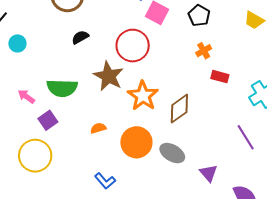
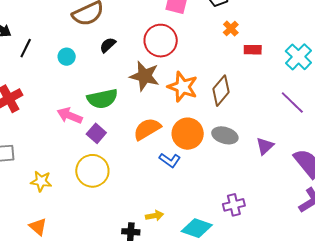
cyan circle: (17, 43) -> (67, 57), moved
pink arrow: (26, 97) -> (70, 116), size x1.4
orange semicircle: (98, 128) -> (147, 129), size x1.8
purple triangle: (209, 173) -> (265, 146), turned 42
blue L-shape: (105, 181) -> (170, 160), moved

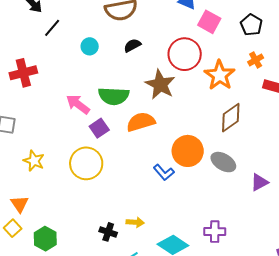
orange star: (183, 87) -> (220, 75), moved
orange semicircle: (147, 129) -> (141, 122), moved

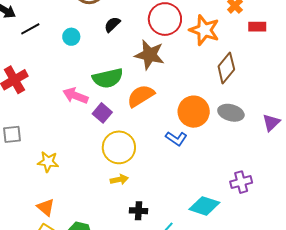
black line: (52, 28) -> (30, 29), turned 36
yellow circle: (86, 163) -> (119, 147), moved
yellow arrow: (135, 222) -> (119, 180), moved

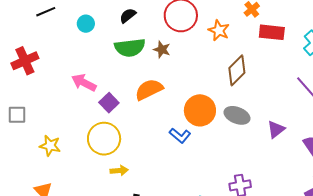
red rectangle: (257, 27) -> (272, 32), size x1.4
orange star: (204, 30) -> (219, 30), size x0.7
brown star: (150, 55) -> (162, 50), size x0.6
green semicircle: (108, 78) -> (130, 48), moved
yellow circle: (119, 147) -> (104, 139), moved

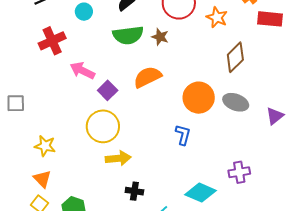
red cross: (25, 61) -> (52, 41), moved
blue L-shape: (180, 135) -> (183, 135), moved, turned -115
yellow star: (50, 146) -> (45, 146), moved
yellow arrow: (119, 171) -> (118, 158), size x1.4

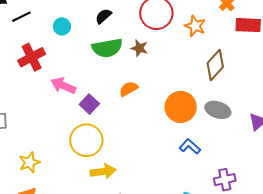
orange semicircle: (147, 77) -> (129, 89), size x0.7
blue L-shape: (183, 135) -> (190, 146), moved, turned -60
yellow star: (45, 146) -> (29, 162), turned -30

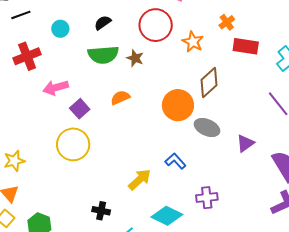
pink arrow: (63, 85) -> (56, 88), turned -45
orange circle: (181, 107) -> (178, 105), moved
yellow arrow: (103, 171) -> (140, 180), moved, turned -40

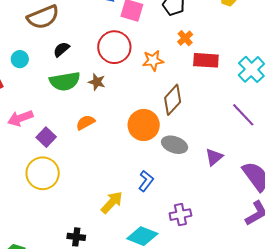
orange star: (193, 42) -> (153, 61), turned -30
blue L-shape: (175, 161) -> (146, 181), turned 85

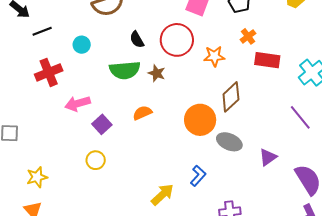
black semicircle: (61, 49) -> (137, 40), moved, turned -84
yellow circle: (43, 173) -> (96, 160), size x0.6

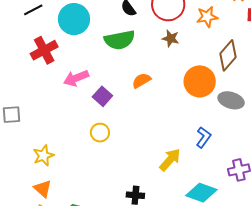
cyan circle: (82, 45) -> (74, 19), size x1.8
brown star: (157, 73) -> (171, 38), moved

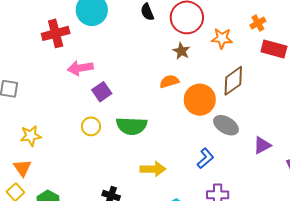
green semicircle: (120, 40) -> (132, 126), moved
orange semicircle: (141, 81) -> (169, 81), moved
blue L-shape: (204, 137) -> (205, 158), moved
yellow arrow: (170, 160) -> (153, 169), turned 35

